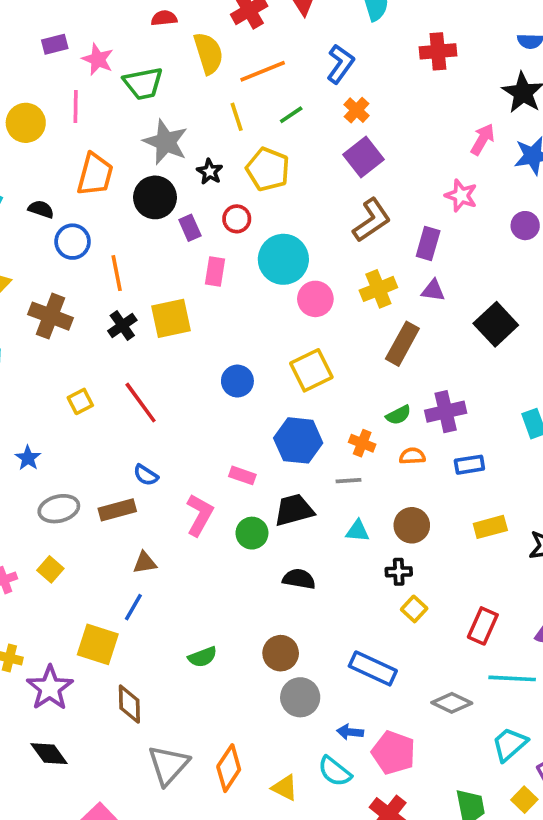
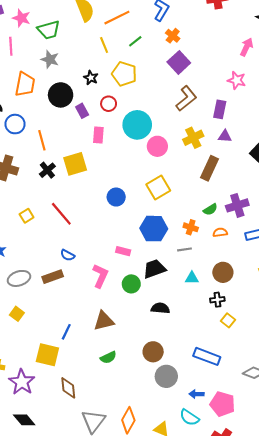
gray star: (166, 142) -> (50, 59), moved, size x0.7
brown triangle: (145, 563) -> (104, 321), moved, size x1.5

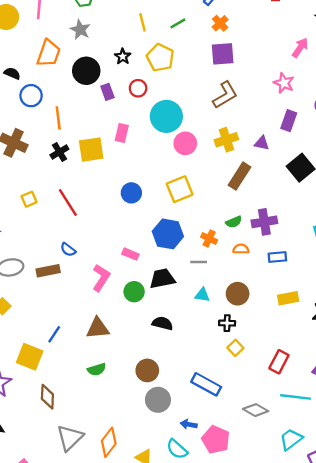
purple square: (179, 62) -> (223, 54), turned 30
purple rectangle: (220, 109) -> (289, 121), moved
pink rectangle: (98, 135) -> (122, 133), moved

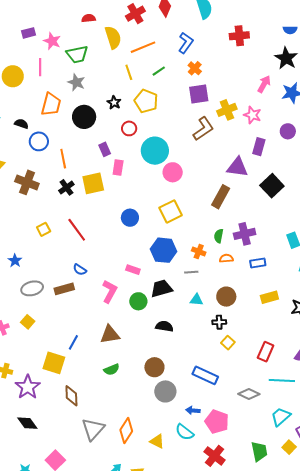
purple rectangle: (107, 92) -> (105, 149), moved
yellow cross: (226, 140) -> (227, 110), moved
purple triangle: (262, 143) -> (237, 167), size x1.6
green semicircle: (234, 222) -> (219, 236), turned 128

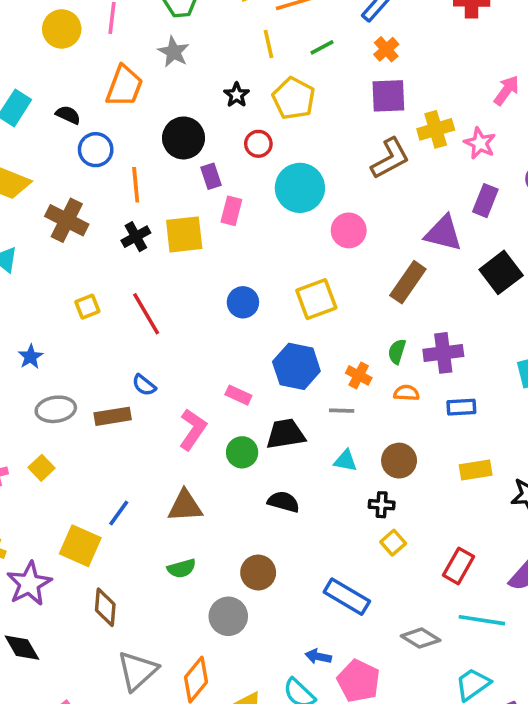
black circle: (84, 117) -> (184, 138), moved
pink circle: (173, 172) -> (349, 230), moved
gray circle: (165, 391) -> (228, 616), moved

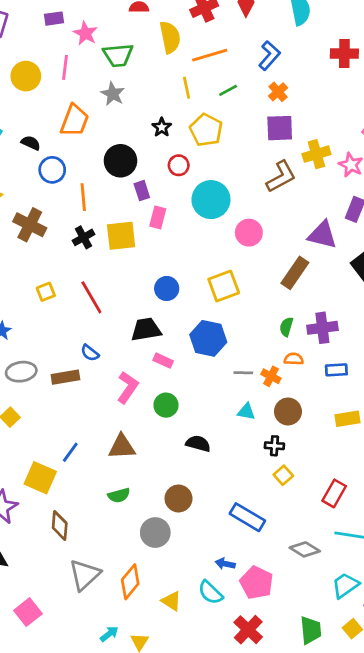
orange cross: (359, 375) -> (271, 376), moved
black trapezoid: (285, 434) -> (146, 330), moved

